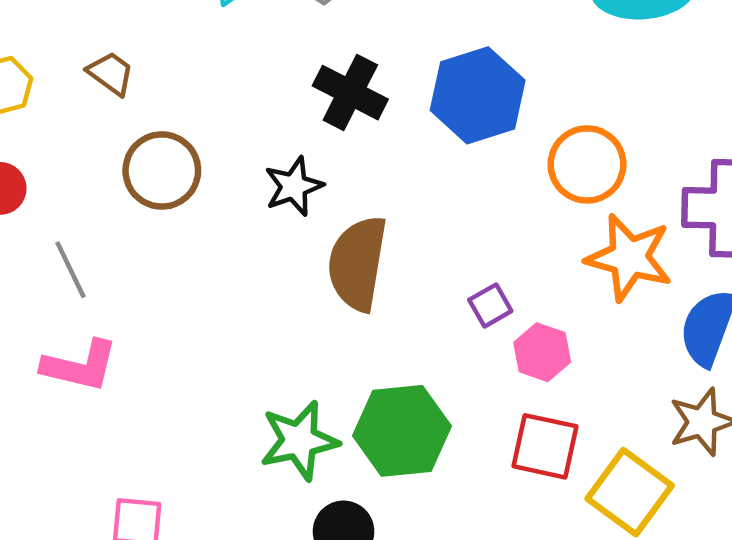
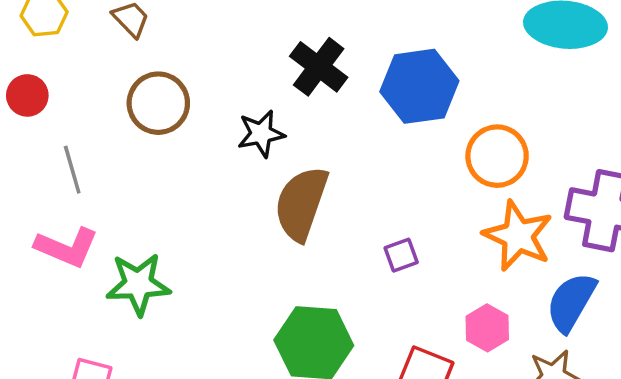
pink hexagon: (542, 352) -> (487, 328), moved
green star: (299, 440) -> (138, 284), moved

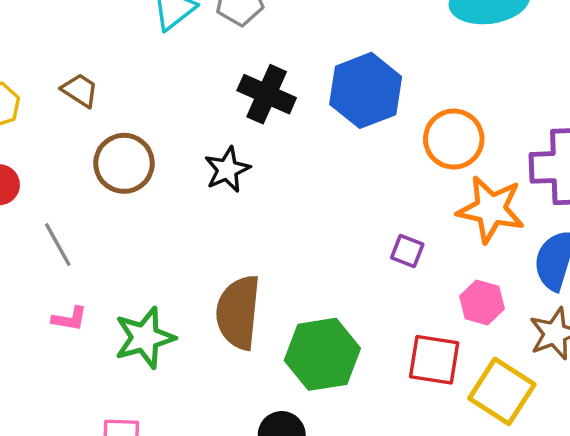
brown semicircle: (301, 204) -> (238, 312), moved
pink L-shape: (67, 247) -> (69, 319), size x0.6
purple square: (401, 255) -> (407, 251), moved, turned -36

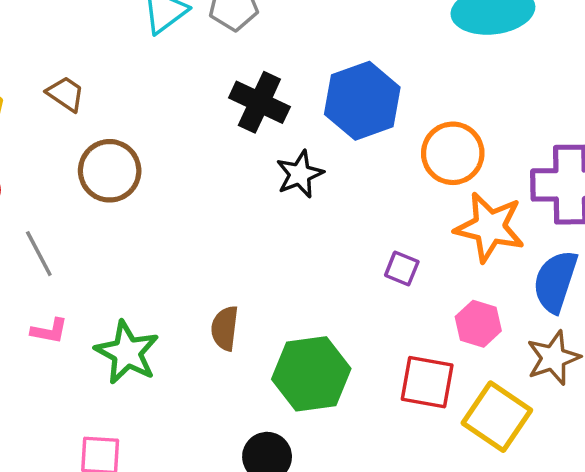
black star: (227, 170) -> (300, 174), moved
brown semicircle: (238, 312) -> (225, 328), size x0.6
green star: (145, 338) -> (127, 352), turned -30

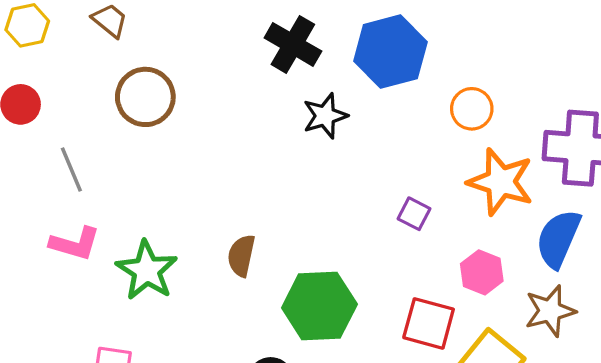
orange circle: (453, 153) -> (472, 109), size x0.7
pink L-shape: (49, 331) -> (75, 244), size x1.4

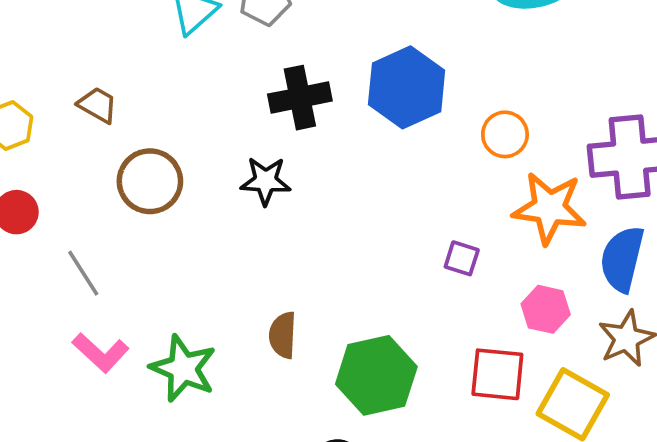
black cross: (293, 44) -> (300, 98), turned -32
black star: (325, 116) -> (266, 181), moved, turned 30
pink L-shape: (75, 244) -> (101, 353), turned 36

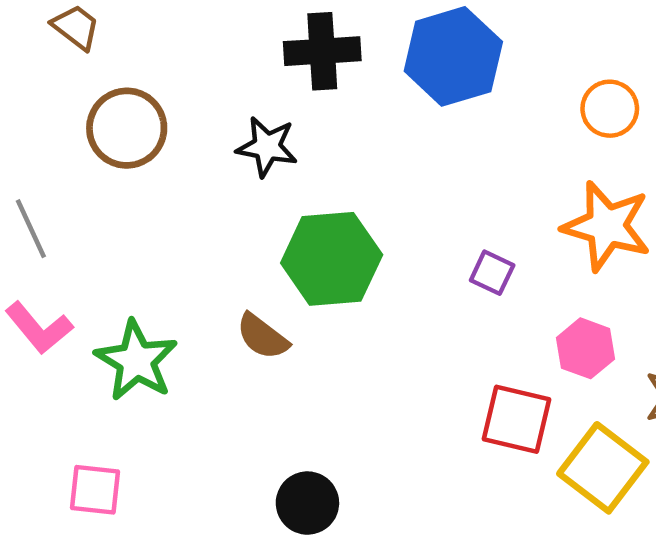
orange circle: (505, 134) -> (610, 109), moved
brown semicircle: (283, 335) -> (262, 336), turned -63
green hexagon: (376, 375) -> (332, 259), moved

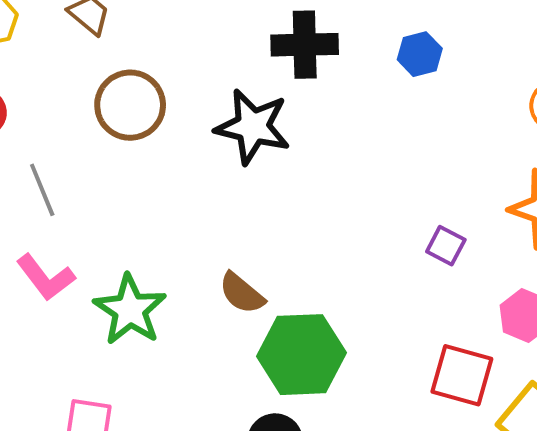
blue hexagon: (453, 56) -> (420, 54), size x0.5
black star: (267, 147) -> (253, 127), size x1.4
green hexagon: (332, 259) -> (302, 355), moved

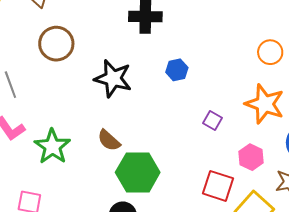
blue hexagon: (420, 54) -> (177, 70), moved
black star: (253, 127) -> (113, 79), moved

